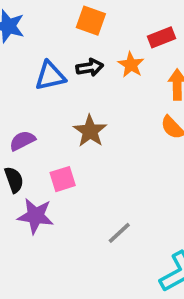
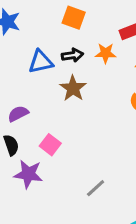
orange star: (131, 65) -> (106, 53), turned -30
brown star: (90, 131) -> (73, 88), moved
pink square: (63, 179) -> (50, 145), turned -35

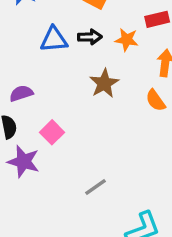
brown star: (73, 88) -> (104, 83), moved

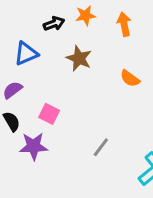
blue triangle: (54, 39) -> (26, 54), moved
orange semicircle: (156, 100) -> (130, 78), moved

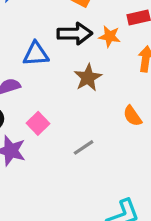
black arrow: (54, 24) -> (75, 34), size x1.5
gray line: (101, 147) -> (84, 147), moved

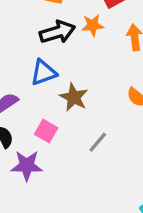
blue triangle: (36, 54) -> (44, 73), moved
brown star: (88, 78) -> (74, 97), moved

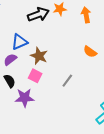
blue triangle: (44, 73) -> (20, 42), moved
brown star: (74, 97) -> (39, 56), moved

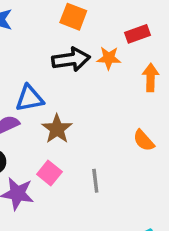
pink square: (35, 76) -> (49, 173), moved
gray line: (67, 81) -> (95, 181), turned -56

